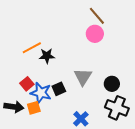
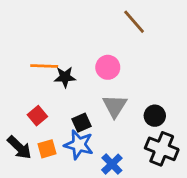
pink circle: (95, 34) -> (108, 67), moved
orange line: (32, 48) -> (44, 66), turned 30
blue star: (41, 93) -> (79, 145), moved
black arrow: (14, 107) -> (19, 147), turned 36

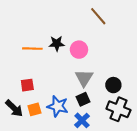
black star: (65, 77) -> (57, 44), moved
red square: (37, 116) -> (27, 85), turned 32
black square: (82, 123) -> (83, 99), moved

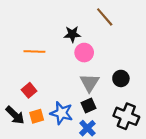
black star: (57, 44) -> (72, 34), moved
red square: (27, 85) -> (29, 90), turned -32
black circle: (113, 85) -> (121, 78), moved

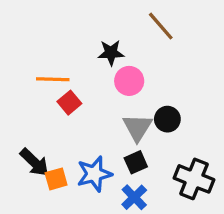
black circle: (121, 78) -> (167, 119), moved
red square: (29, 90) -> (69, 103), moved
blue star: (61, 113) -> (94, 174), turned -30
black arrow: (15, 115) -> (34, 162), moved

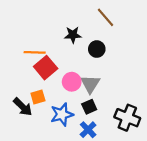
pink circle: (129, 81) -> (72, 82), moved
red square: (69, 103) -> (46, 68), size x1.5
black circle: (167, 119) -> (97, 49), moved
orange square: (56, 179) -> (38, 97), moved

